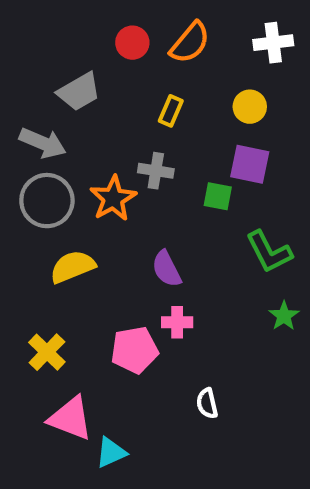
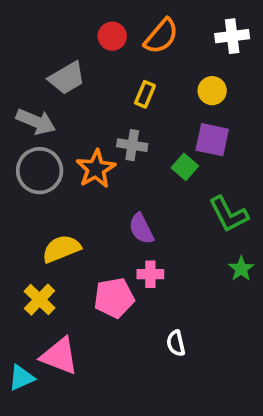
green square: (218, 196) -> (185, 167), turned 30
yellow semicircle: (73, 267) -> (61, 249), moved
cyan triangle: (111, 452) -> (21, 378), moved

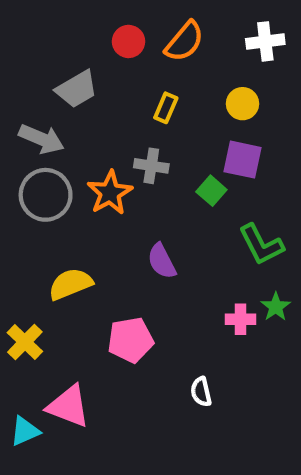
pink cross: (150, 274) -> (240, 319), moved
yellow cross: (40, 300) -> (25, 342), moved

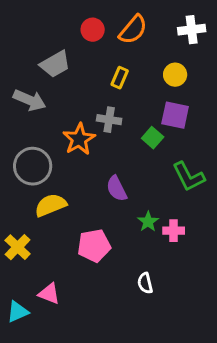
gray circle: (46, 195) -> (33, 166), moved
green star: (276, 307) -> (148, 222), moved
pink triangle: (68, 406) -> (49, 294), size x0.7

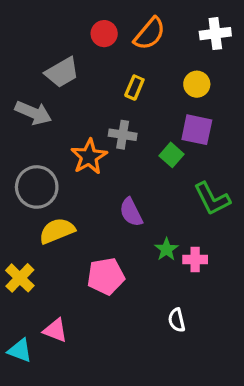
white semicircle: (145, 283) -> (177, 320), moved
cyan triangle: (18, 312) -> (20, 350), turned 45

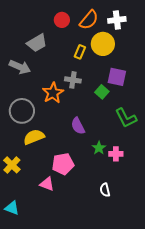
white cross: (215, 34) -> (117, 20), moved
yellow circle: (197, 84) -> (103, 44), moved, size x1.5
pink triangle: (55, 330) -> (47, 184), moved

